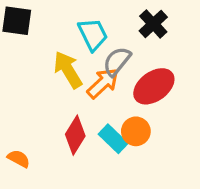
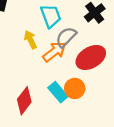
yellow arrow: (68, 70) -> (30, 40), size x0.7
red diamond: (75, 135) -> (24, 101), moved

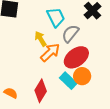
orange arrow: (54, 52) -> (50, 52), moved
red ellipse: (91, 57) -> (76, 57), moved

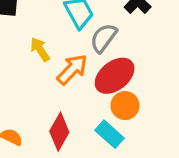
yellow arrow: (41, 39) -> (40, 49), moved
cyan rectangle: (68, 81) -> (109, 134), moved

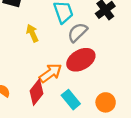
orange arrow: (72, 69) -> (50, 73), moved
orange circle: (125, 106) -> (106, 102), moved

